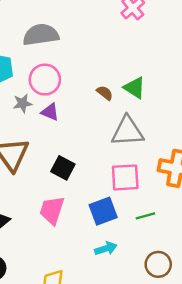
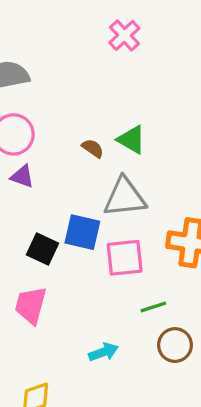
blue square: (103, 211) -> (82, 232), moved, turned 36
brown circle: (158, 264) -> (175, 345), moved

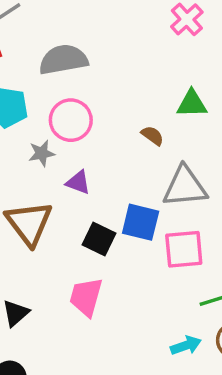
green triangle: (132, 140) -> (192, 104), moved, turned -32
purple triangle: (22, 176) -> (78, 182), moved
cyan arrow: (103, 352) -> (186, 345), moved

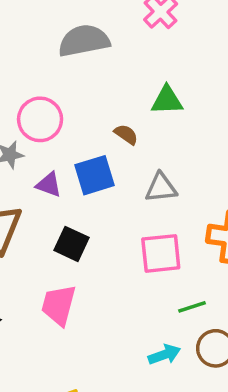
gray semicircle: (63, 60) -> (84, 41), moved
gray triangle: (185, 187) -> (161, 188), size x0.7
blue square: (141, 222) -> (94, 175), moved, turned -30

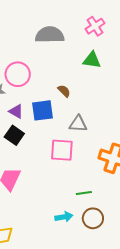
green triangle: (167, 100) -> (92, 60), moved
black square: (71, 244) -> (14, 135), moved
pink square: (161, 253) -> (62, 150), moved

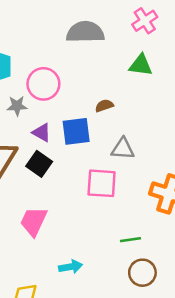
brown semicircle: (64, 91) -> (104, 106), turned -64
cyan arrow: (64, 217) -> (70, 267), moved

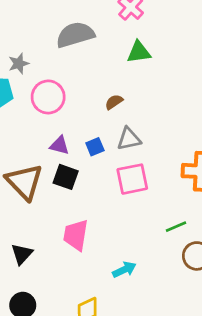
gray star: (17, 106) -> (19, 64), moved
blue square: (76, 131) -> (95, 147), moved, size x0.6
gray triangle: (123, 149) -> (129, 139), moved

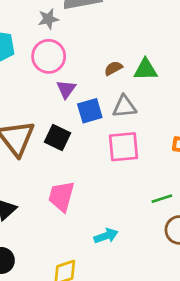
green triangle: (139, 52) -> (146, 70), moved
gray star: (19, 64) -> (48, 19), moved
purple triangle: (59, 145) -> (66, 89), moved, turned 45
blue square: (95, 147) -> (90, 111), size x1.4

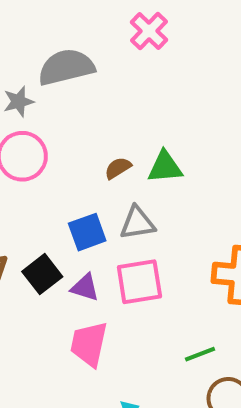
purple triangle: (66, 89) -> (85, 287), moved, turned -45
black square: (58, 138) -> (42, 274), turned 30
pink trapezoid: (61, 196) -> (89, 344), moved

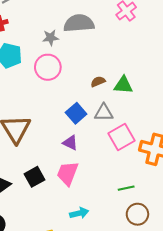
blue square: (87, 232) -> (76, 113), turned -30
black square: (42, 274) -> (34, 177), moved
pink square: (139, 282) -> (121, 137), moved, turned -30

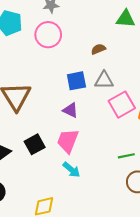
green triangle: (123, 85) -> (125, 19), moved
blue square: (76, 113) -> (76, 81), turned 30
cyan arrow: (79, 213) -> (71, 170), moved, turned 54

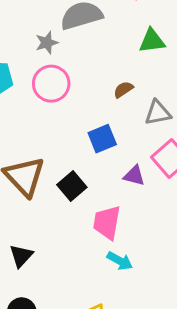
gray triangle: (104, 80) -> (158, 113), moved
purple triangle: (71, 110) -> (134, 176), moved
black square: (35, 144) -> (72, 186), moved

